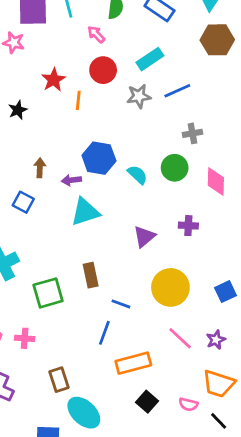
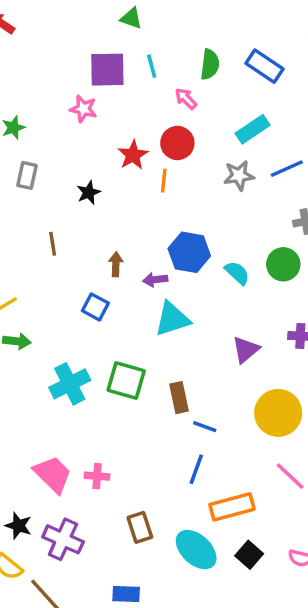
red circle: (103, 70) -> (177, 143), moved
green square: (48, 293) -> (126, 380), moved, turned 32
blue line: (121, 304) -> (205, 427), moved
cyan ellipse: (84, 413) -> (196, 550), moved

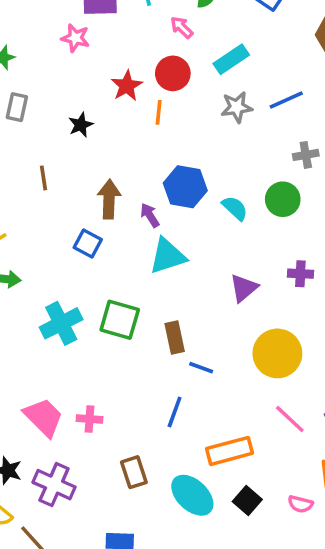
cyan rectangle: (253, 129) -> (231, 59), moved
brown arrow: (116, 264) -> (109, 199), size x1.5
purple arrow: (155, 280) -> (150, 215), turned 65
blue line: (196, 469) -> (175, 412), moved

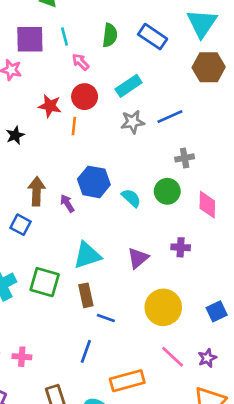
pink arrow: (182, 27) -> (81, 62), moved
red star: (127, 86) -> (50, 106), turned -30
cyan triangle: (168, 256) -> (87, 255), moved

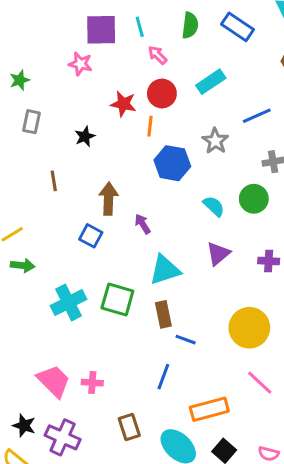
gray star: (133, 122) -> (215, 141), moved, turned -30
blue hexagon: (94, 182) -> (172, 163), moved
purple arrow: (67, 203) -> (143, 224), moved
purple triangle: (138, 258) -> (218, 254), moved

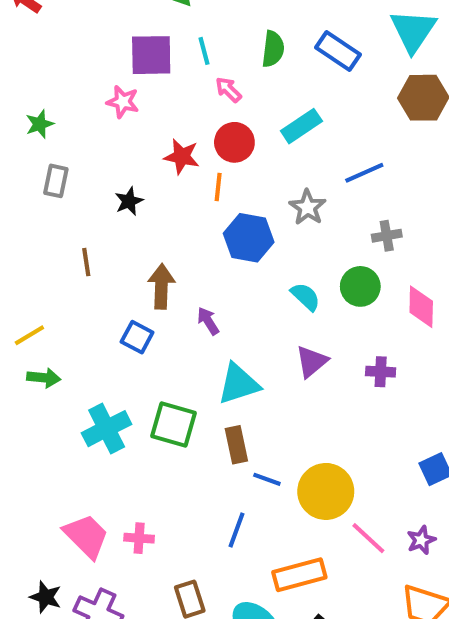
yellow circle: (249, 328) -> (326, 491), moved

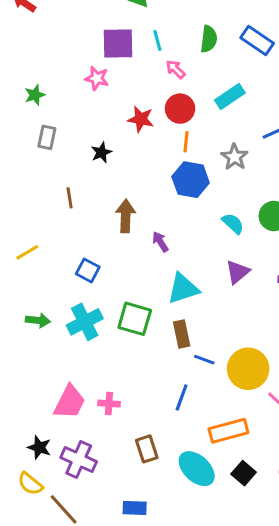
orange line: (218, 187) -> (186, 142), moved
blue square: (137, 337) -> (88, 270), moved
green arrow: (44, 378) -> (38, 320), moved
pink trapezoid: (86, 536) -> (70, 402), turned 72

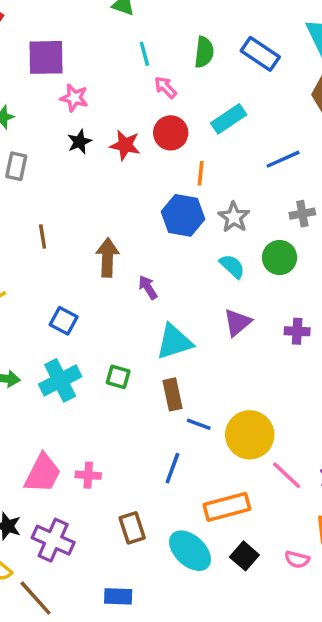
purple square: (118, 44) -> (46, 57), moved
orange line: (186, 142) -> (201, 173), moved
black star: (101, 152) -> (79, 142), moved
gray star: (234, 157) -> (234, 217), moved
green square: (135, 319) -> (118, 377), size x0.6

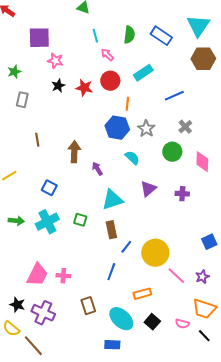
gray cross: (302, 214) -> (185, 127), turned -32
cyan semicircle: (232, 266) -> (132, 158), moved
blue line: (199, 424) -> (126, 247), turned -72
orange rectangle: (227, 507) -> (142, 294), size x0.7
blue rectangle: (118, 596) -> (112, 345), moved

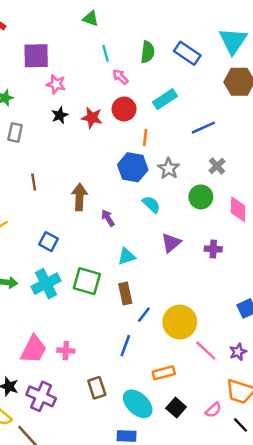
cyan triangle: (112, 200) -> (127, 256), size x0.7
green square: (80, 220) -> (87, 281), size x1.6
pink semicircle: (182, 324) -> (213, 410), turned -56

